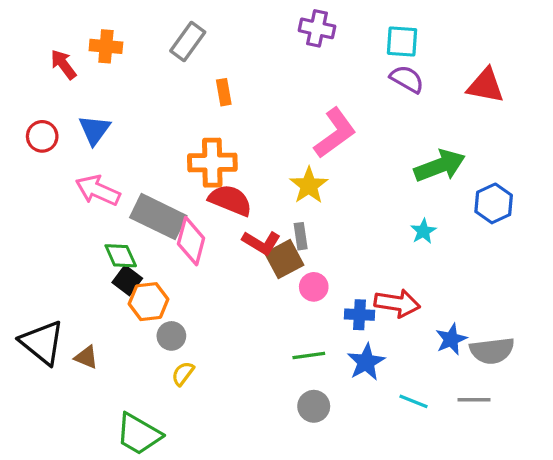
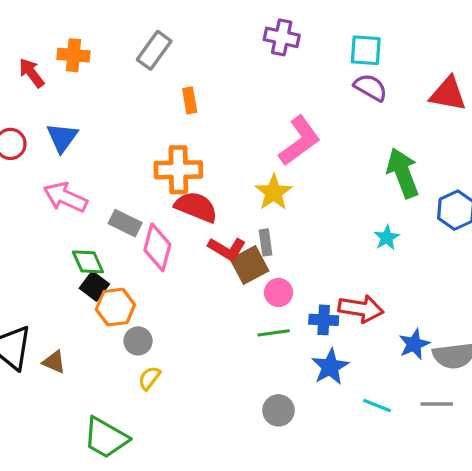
green arrow: (440, 166) -> (403, 173), turned -90
gray rectangle: (158, 217) -> (125, 223), size x0.6
green line: (309, 356) -> (274, 333), moved

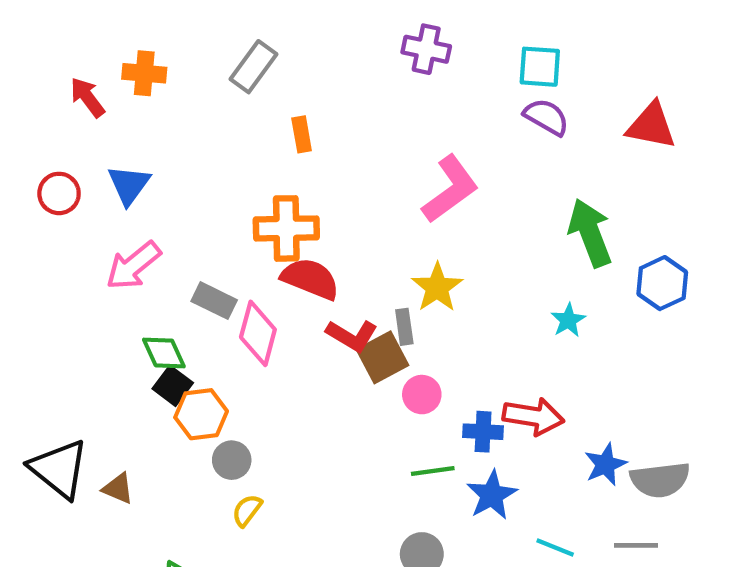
yellow star: (274, 192) -> (437, 287), moved
pink arrow: (65, 197) -> (133, 266), turned -63
green line: (274, 333) -> (433, 471), moved

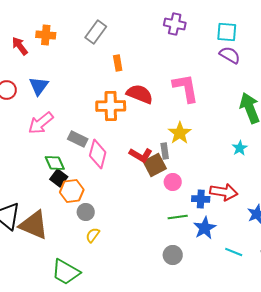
pink L-shape: (450, 189) -> (186, 88), turned -64
red semicircle: (310, 279) -> (140, 94), moved
brown triangle: (118, 489) -> (34, 225), size x2.0

